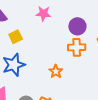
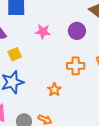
purple circle: (77, 26) -> (77, 31), moved

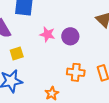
purple circle: (77, 31) -> (70, 36), moved

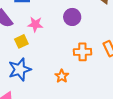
pink star: (47, 34) -> (35, 24), moved

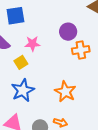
orange cross: (83, 52) -> (81, 50), moved
orange star: (62, 76) -> (65, 92), size x1.5

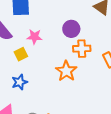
blue star: (23, 90) -> (20, 82), size x0.7
orange star: (65, 92) -> (66, 71), moved

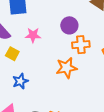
yellow square: (21, 54) -> (12, 54), moved, turned -32
orange star: (66, 71) -> (66, 68), turned 30

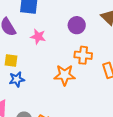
purple circle: (69, 25) -> (77, 25), moved
yellow square: (12, 54) -> (11, 61), moved, turned -32

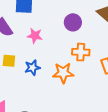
blue star: (17, 79) -> (32, 68), moved

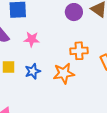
purple circle: (73, 22) -> (74, 12), moved

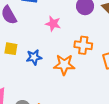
pink star: (32, 39) -> (53, 24), moved

